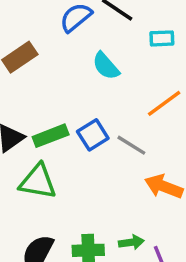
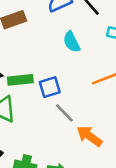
gray line: (131, 145) -> (64, 113), moved

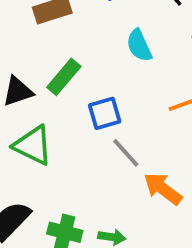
green rectangle: (20, 80) -> (64, 77), moved, turned -45

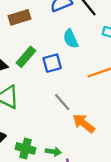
blue square: (105, 113) -> (52, 63), moved

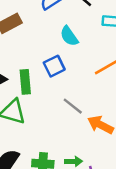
green rectangle: (26, 57) -> (25, 82), moved, turned -35

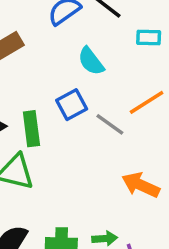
gray line: (73, 106) -> (110, 124), moved

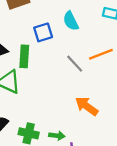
blue square: (72, 105) -> (43, 32), moved

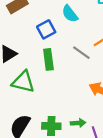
green rectangle: (24, 56) -> (48, 59), moved

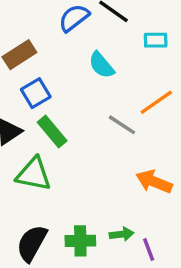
blue square: (46, 29) -> (36, 93), moved
green rectangle: (48, 59) -> (52, 131), moved, turned -30

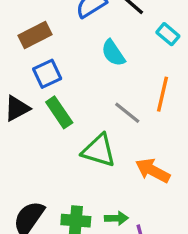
cyan rectangle: (156, 40) -> (168, 34), turned 35
orange line: (156, 102) -> (163, 94), turned -48
green triangle: (34, 174) -> (99, 151), moved

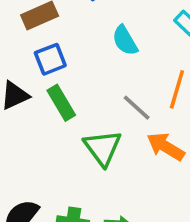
green triangle: (99, 151) -> (103, 148), turned 33
orange arrow: (153, 171) -> (166, 147), moved

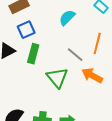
cyan semicircle: (125, 41) -> (67, 18), turned 78
green rectangle: (61, 103) -> (33, 54), turned 48

